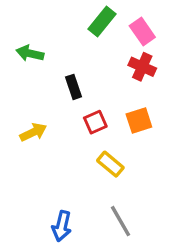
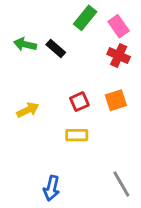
black rectangle: (73, 87) -> (56, 49), moved, turned -30
yellow rectangle: (110, 164) -> (77, 135), moved, turned -40
gray line: (120, 221) -> (121, 184), moved

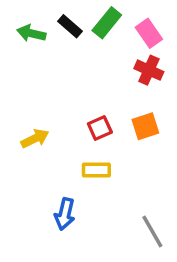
green arrow: (25, 44) -> (31, 33), moved
black rectangle: (56, 49) -> (70, 26), moved
blue arrow: (52, 188) -> (65, 214), moved

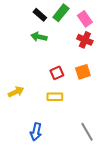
green arrow: (31, 33) -> (39, 37), moved
yellow arrow: (35, 139) -> (16, 92), moved
blue arrow: (65, 214) -> (36, 132), moved

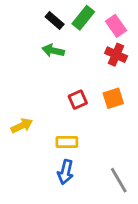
yellow rectangle: (55, 97) -> (67, 142), moved
blue arrow: (36, 132) -> (66, 172), moved

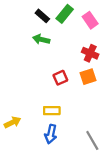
red cross: (116, 55) -> (90, 53), moved
yellow arrow: (22, 126) -> (12, 122), moved

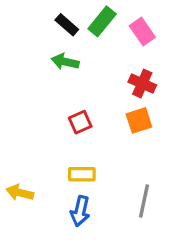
red square: (60, 78) -> (80, 122), moved
yellow arrow: (12, 122) -> (20, 193), turned -140
gray line: (92, 140) -> (144, 201), moved, turned 42

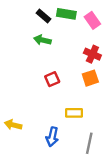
green rectangle: (102, 21) -> (66, 14), turned 60
yellow rectangle: (82, 174) -> (74, 113), moved
gray line: (144, 201) -> (89, 143), moved

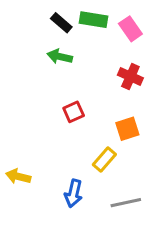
orange square: (90, 78) -> (127, 129), moved
yellow rectangle: (74, 113) -> (104, 160), turned -49
gray line: (89, 143) -> (126, 203), turned 66

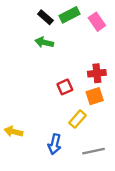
green rectangle: (94, 20) -> (69, 15), turned -36
red cross: (130, 77) -> (97, 73), moved, turned -30
red square: (74, 112) -> (65, 87), moved

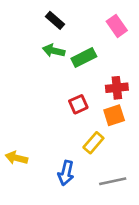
green rectangle: (69, 15) -> (84, 58), moved

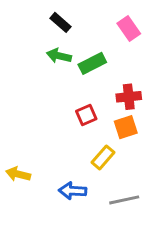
blue arrow: (66, 173) -> (73, 191), turned 80

